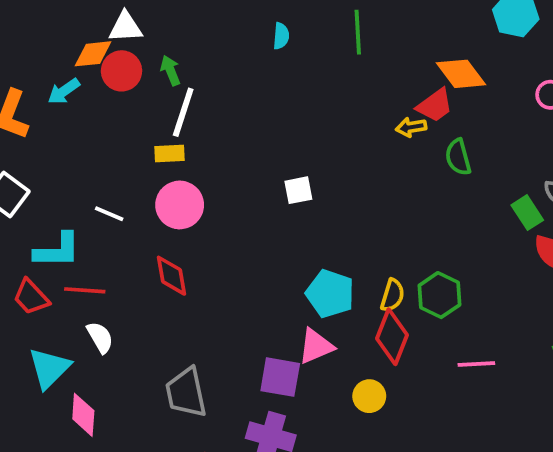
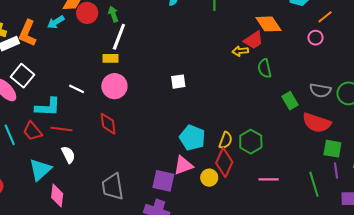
green rectangle: (527, 213) -> (290, 101), moved
yellow circle: (369, 396) -> (209, 178), moved

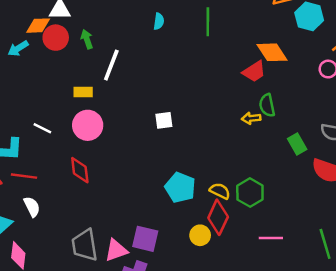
white line: (119, 37) -> (111, 65), moved
yellow arrow: (240, 51) -> (251, 118), moved
yellow semicircle: (226, 140) -> (220, 191), turned -84
pink triangle: (183, 165) -> (116, 250), moved

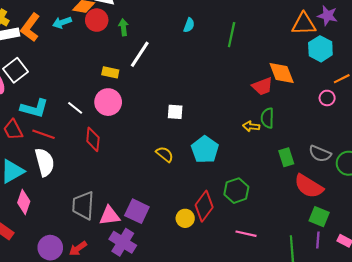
white line: (42, 128) -> (75, 108), moved
cyan pentagon: (180, 188) -> (205, 150), moved
yellow semicircle: (220, 191) -> (165, 154), moved
white semicircle: (32, 207) -> (45, 162), size x1.5

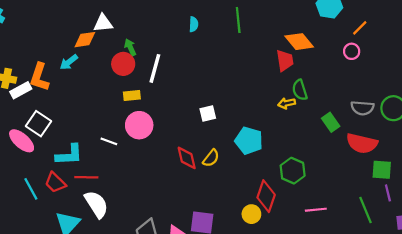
red circle: (97, 20) -> (123, 64), moved
red trapezoid: (262, 86) -> (285, 61), turned -60
red diamond: (93, 139) -> (187, 158), moved
yellow semicircle: (165, 154) -> (211, 158), turned 108

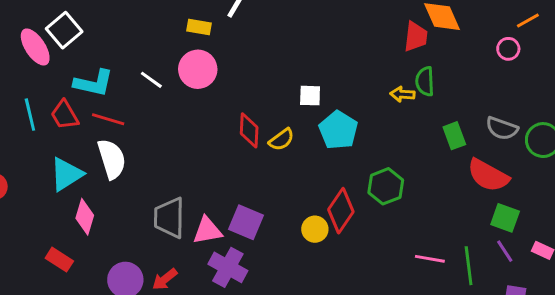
white square: (208, 113) -> (310, 96), moved
purple line: (388, 193) -> (505, 251), turned -35
pink line: (316, 210) -> (430, 259), moved

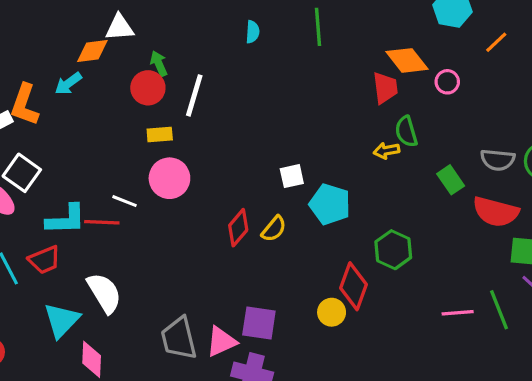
pink circle: (508, 49) -> (447, 82), moved
red trapezoid: (65, 115) -> (44, 260), turned -68
red line: (108, 119) -> (102, 222), moved
red diamond: (249, 130) -> (238, 228), turned 52

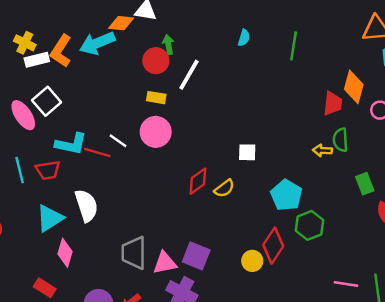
orange diamond: (407, 60) -> (354, 87), turned 40
cyan arrow: (68, 84) -> (97, 43), size x1.6
cyan pentagon: (330, 204) -> (286, 195), moved

